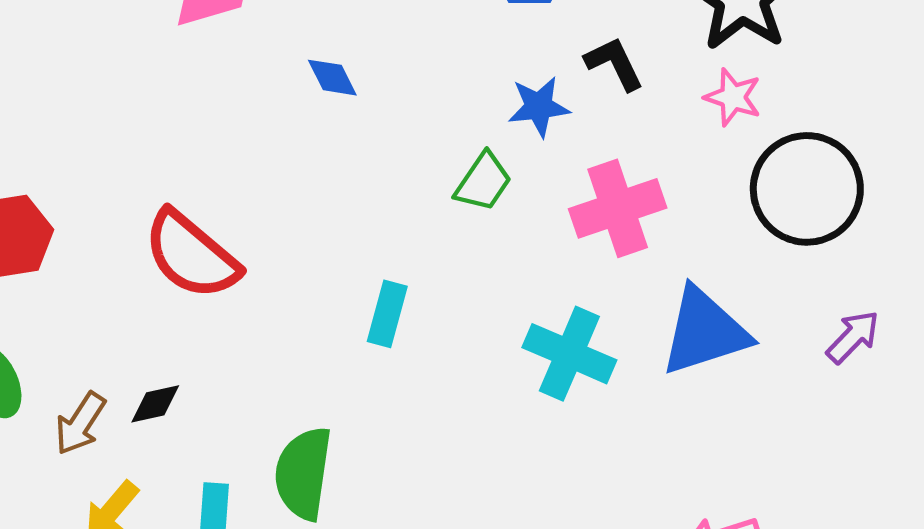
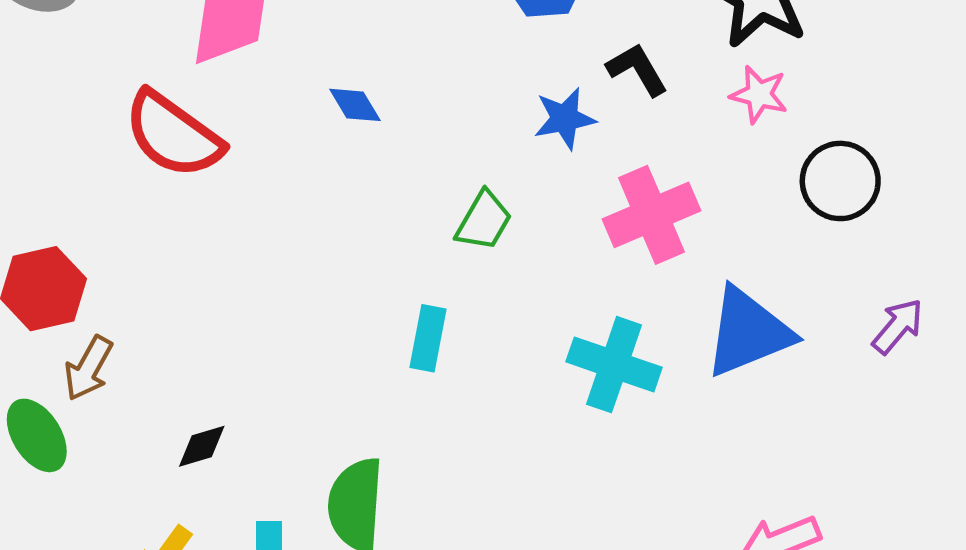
green trapezoid: (483, 182) -> (484, 221), moved
black circle: (807, 189) -> (840, 181), size x0.7
red semicircle: (191, 255) -> (173, 135), moved
brown arrow: (80, 423) -> (88, 368), moved

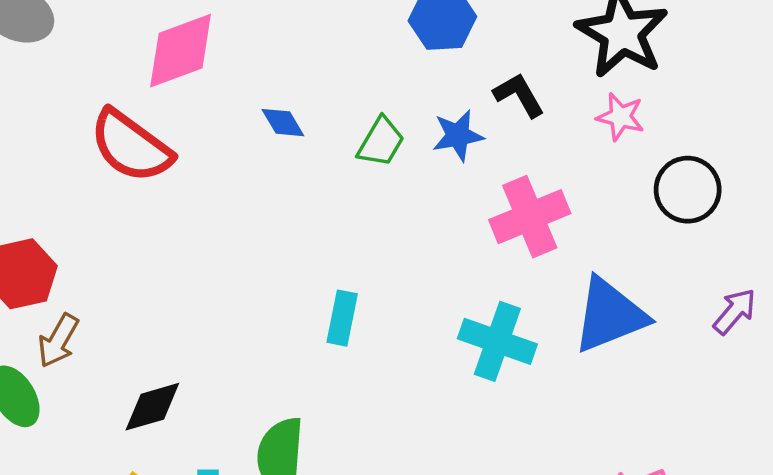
green trapezoid: (484, 221) -> (381, 142), moved
black diamond: (202, 446) -> (152, 407), size x1.4

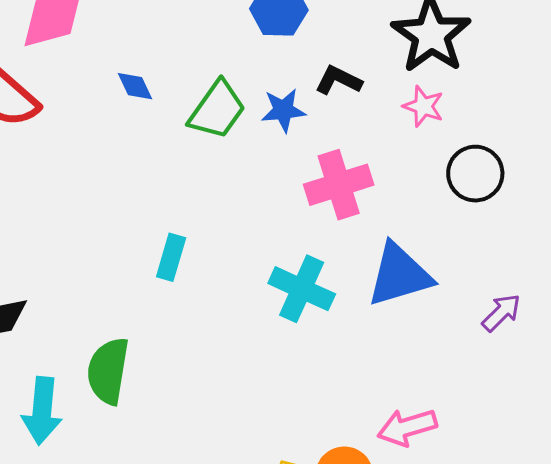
black L-shape: (519, 95) -> (338, 80), turned -39
green trapezoid: (381, 142) -> (217, 110), size x1.4
purple arrow: (735, 311) -> (501, 313), moved

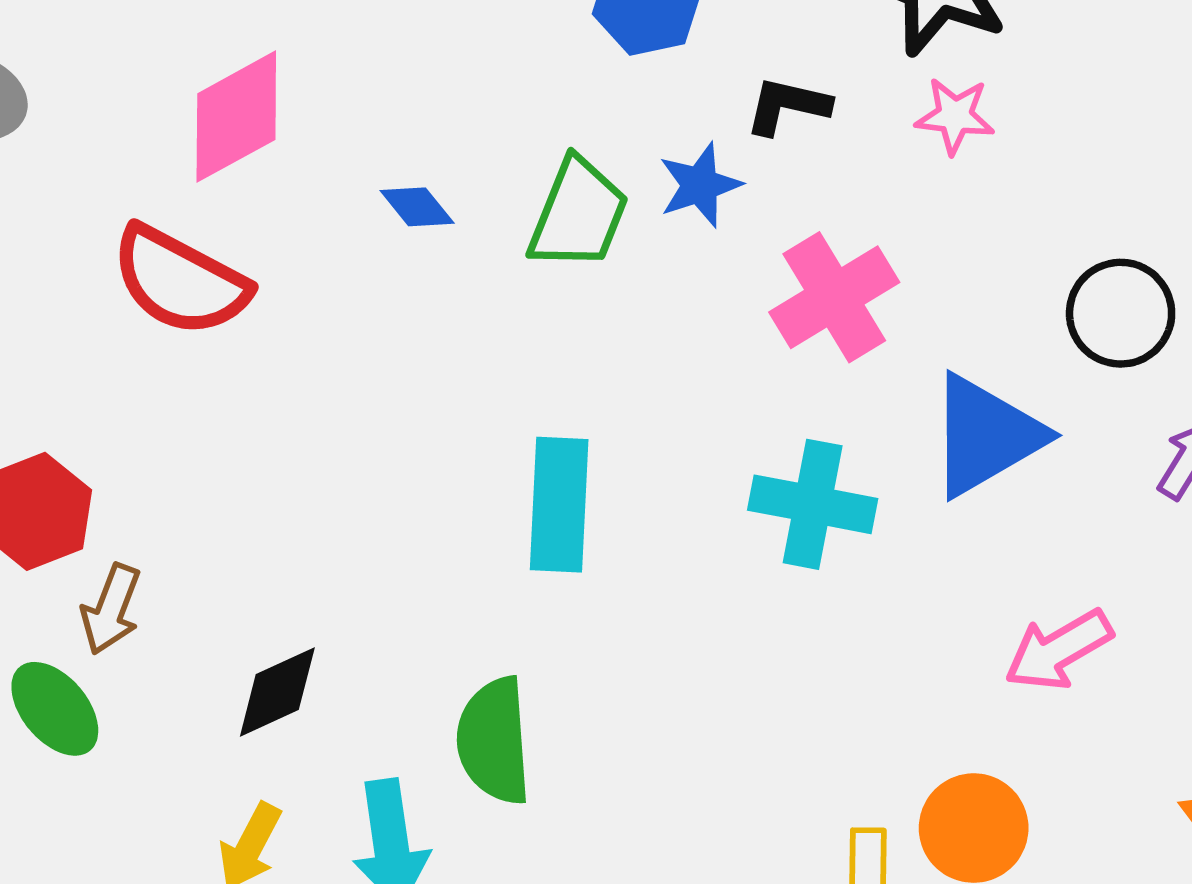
black circle: (475, 174) -> (1121, 313), moved
cyan rectangle: (171, 257) -> (559, 505), size x1.5
pink arrow: (407, 427) -> (1059, 650), moved

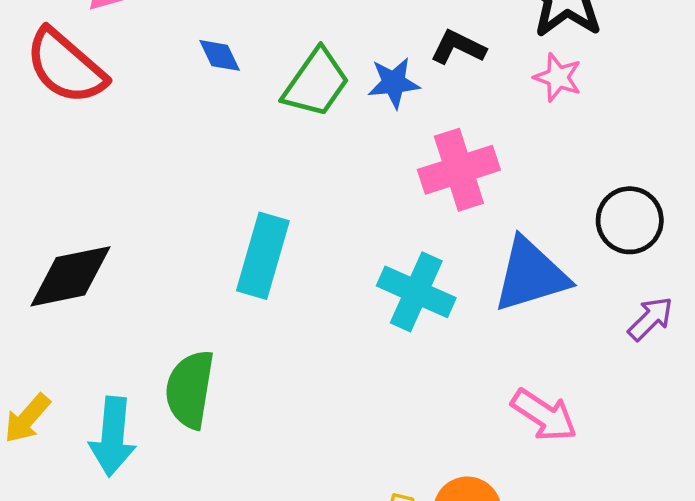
pink arrow: (1059, 650) -> (544, 415), turned -130
black diamond: (277, 692) -> (70, 276), moved, size x1.4

